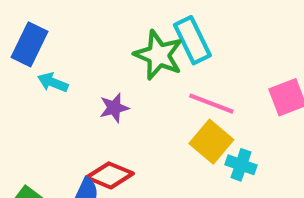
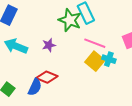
cyan arrow: (53, 82) -> (16, 46), moved, size x1.6
cyan cross: (241, 165) -> (109, 59), moved

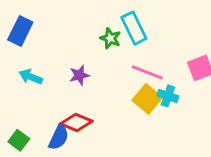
green star: (70, 20) -> (110, 38), size x0.6
cyan arrow: (16, 46) -> (31, 77), size x0.7

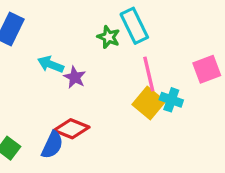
pink line: (147, 72) -> (149, 74), turned 56
purple star: (79, 75) -> (75, 77), turned -30
cyan arrow: (31, 77) -> (51, 64), moved

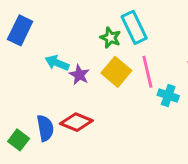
yellow square: (149, 103) -> (116, 72), moved
blue semicircle: (52, 145) -> (45, 128), moved, turned -35

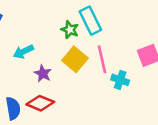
cyan arrow: (57, 63) -> (23, 52), turned -48
purple star: (79, 75) -> (43, 74), moved

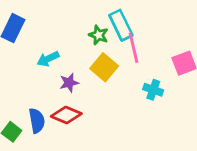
pink line: (102, 59) -> (134, 48), moved
purple star: (43, 74) -> (69, 83), turned 30

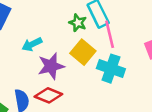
purple star: (69, 83) -> (51, 66), size x1.5
cyan cross: (153, 90) -> (111, 69), moved, size x1.5

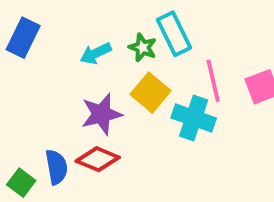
pink line: (110, 34) -> (213, 81), moved
cyan arrow: (32, 44) -> (96, 53), moved

